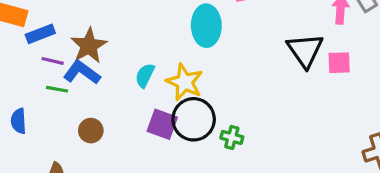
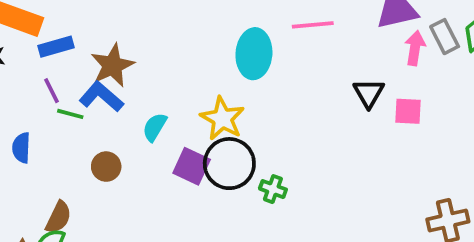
black triangle: (305, 50) -> (369, 93), size x0.7
purple line: (53, 61) -> (51, 91), moved, turned 45
cyan semicircle: (145, 75) -> (155, 127), moved

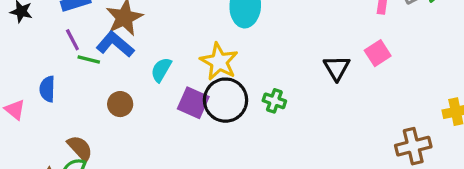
black triangle: (369, 93) -> (337, 68), moved
pink square: (408, 111) -> (378, 53), turned -35
green cross: (273, 189) -> (274, 101), moved
brown semicircle: (58, 217) -> (80, 148), turned -68

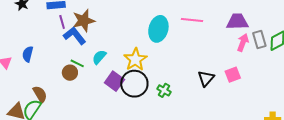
purple line: (72, 40) -> (62, 22), moved
green line: (89, 60) -> (77, 63), moved

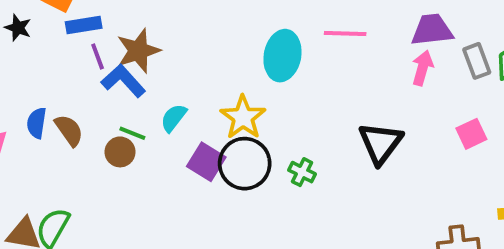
pink arrow: (243, 42) -> (422, 68), moved
pink square: (233, 75) -> (471, 134), moved
black triangle: (206, 78) -> (380, 143), size x1.4
brown semicircle: (40, 94) -> (69, 130), moved

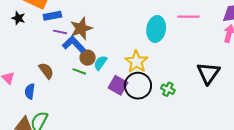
purple line: (98, 56) -> (60, 32), turned -56
blue semicircle: (37, 123) -> (30, 91), moved
brown circle: (120, 152) -> (88, 58), moved

